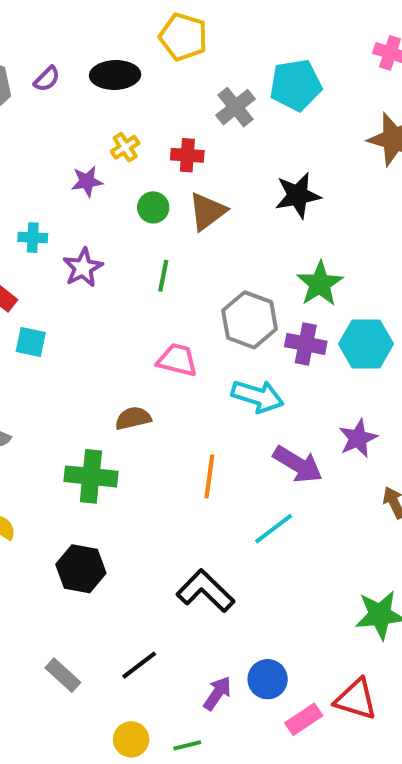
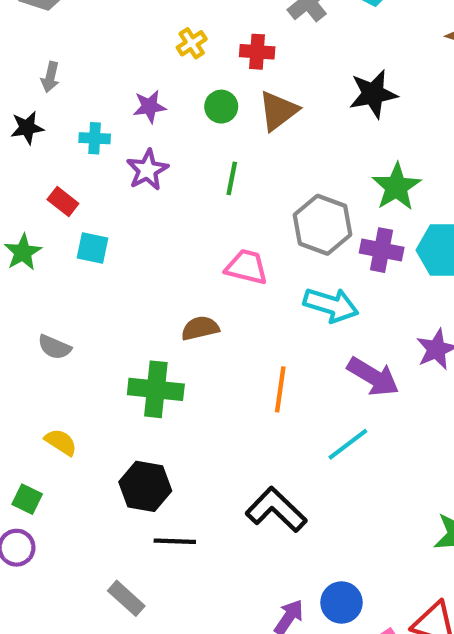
purple star: (87, 181) -> (149, 107), moved
black line: (139, 665) -> (175, 541), moved, turned 39

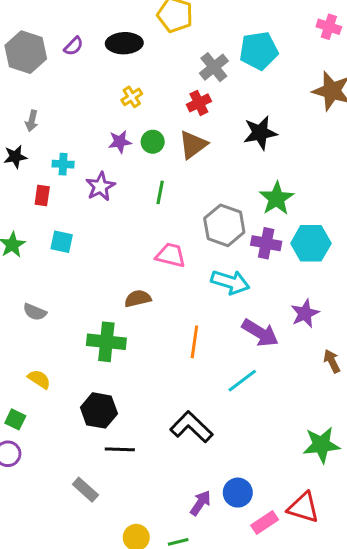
red cross: (257, 52) -> (199, 103), moved, turned -30
purple star: (149, 107) -> (120, 142), moved
red rectangle: (63, 202) -> (42, 195), moved, turned 60

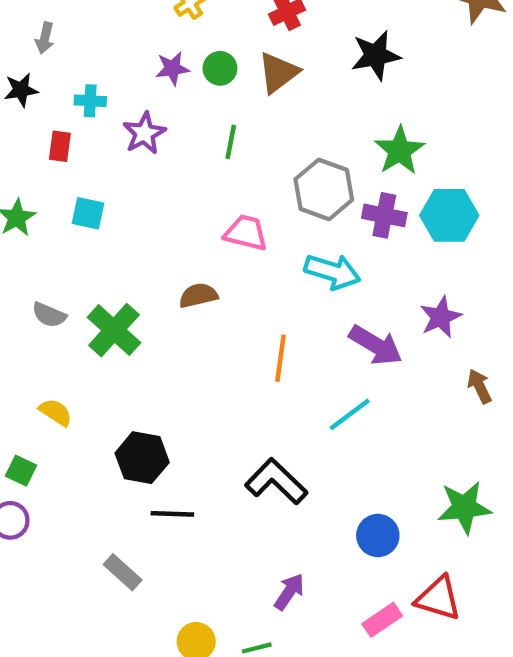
green cross: (106, 342) -> (114, 330), moved, turned 36
blue circle: (238, 493) -> (378, 536), moved

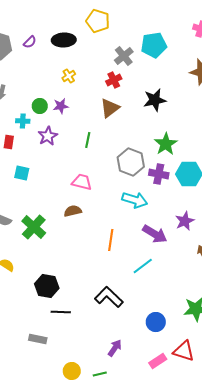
green circle: (220, 68) -> (40, 106), moved
pink trapezoid: (246, 233) -> (82, 182), moved
gray rectangle: (123, 572) -> (38, 339), turned -30

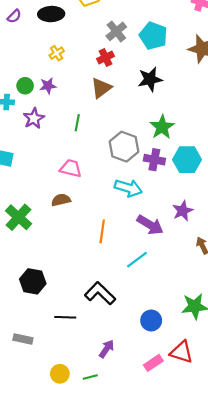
cyan pentagon: (154, 45) -> (153, 36), moved, turned 30
black line: (61, 312) -> (65, 317), moved

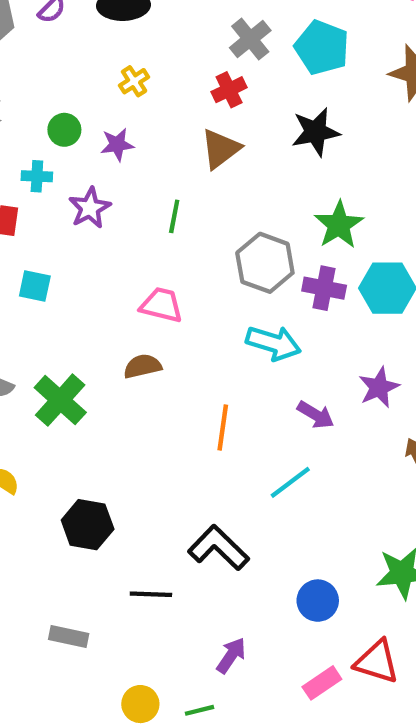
green circle: (25, 86) -> (64, 130), moved
purple arrow: (150, 225) -> (316, 415), size x0.7

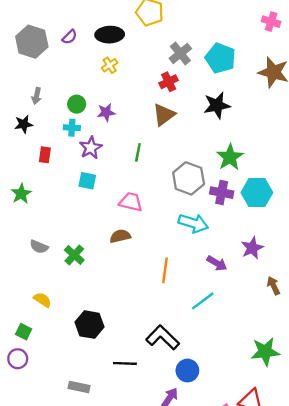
yellow cross: (134, 81) -> (110, 65), moved
cyan cross: (37, 176) -> (72, 128), moved
cyan square: (35, 286) -> (87, 181), moved
green cross: (60, 400) -> (74, 255), size x0.7
blue circle: (318, 601) -> (187, 371), moved

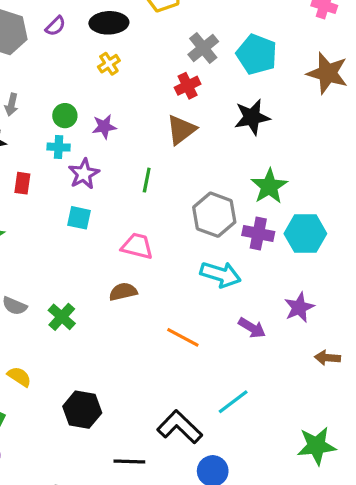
orange line: (165, 270) -> (183, 337), turned -70
brown arrow: (273, 286) -> (327, 358), turned -60
cyan line: (203, 301) -> (233, 402), moved

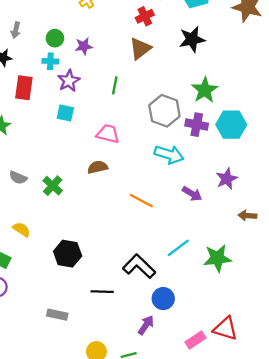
red rectangle: (22, 183) -> (24, 88), size x1.5
green star: (316, 446) -> (217, 258), moved

